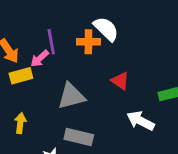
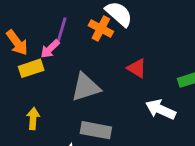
purple line: (51, 42) -> (61, 31), turned 30
orange cross: (88, 42) -> (101, 28), turned 30

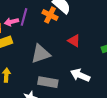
pink arrow: (50, 49) -> (12, 22), moved, turned 32
white arrow: (161, 109) -> (80, 75), moved

